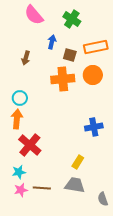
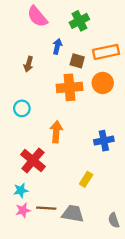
green cross: (72, 19) -> (79, 21), turned 30
orange arrow: (17, 119) -> (56, 132), moved
gray trapezoid: (75, 185) -> (73, 214), moved

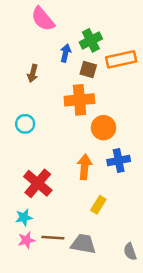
green cross: (79, 21) -> (91, 40), moved
orange circle: (103, 83) -> (103, 128), moved
orange arrow: (56, 132) -> (85, 167), moved

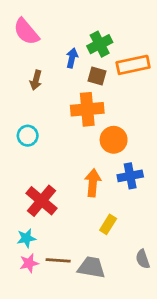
pink semicircle: (43, 19) -> (26, 32), moved
gray semicircle: (130, 252) -> (143, 259), moved

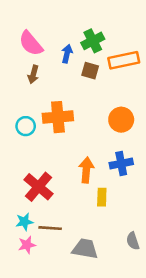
pink semicircle: (26, 32) -> (31, 43), moved
orange cross: (87, 109) -> (58, 117), moved
orange circle: (114, 140) -> (121, 120), moved
yellow rectangle: (108, 224) -> (102, 197), moved, turned -30
brown line: (58, 260) -> (50, 228), moved

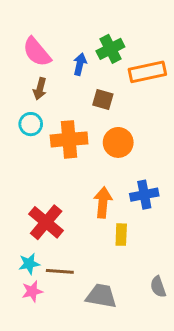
brown square: (90, 71) -> (103, 100), moved
orange circle: (121, 120) -> (118, 142), moved
cyan circle: (26, 126) -> (31, 124), moved

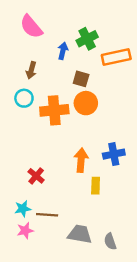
pink semicircle: (37, 52) -> (31, 27), moved
orange circle: (118, 142) -> (86, 103), moved
red cross: (46, 222) -> (36, 176), size x0.6
gray semicircle: (158, 287) -> (110, 241), moved

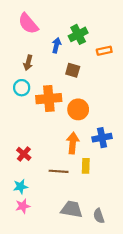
orange rectangle: (116, 57) -> (104, 51), size x0.6
orange circle: (86, 103) -> (78, 109), moved
red cross: (36, 176) -> (24, 154), moved
brown line: (47, 215) -> (59, 171), moved

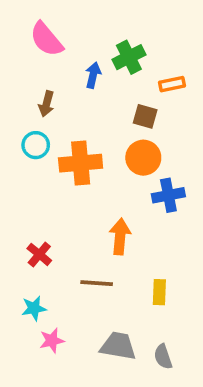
brown square: (73, 70) -> (145, 116), moved
orange circle: (78, 109) -> (143, 158), moved
blue cross: (102, 138) -> (168, 195), moved
yellow rectangle: (86, 166) -> (159, 292), moved
pink star: (23, 206) -> (52, 341), moved

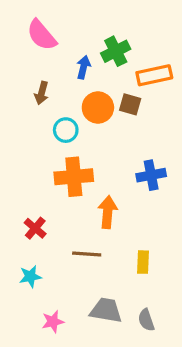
orange rectangle: (172, 84) -> (154, 75), size x1.5
cyan circle: (36, 145) -> (66, 130), moved
orange circle: (143, 158) -> (98, 108), moved
orange cross: (81, 163) -> (74, 177), moved
pink star: (52, 341) -> (53, 322), moved

